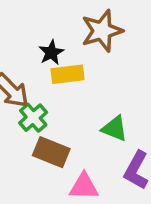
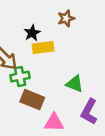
brown star: (102, 31) -> (66, 18), size x0.6
green cross: (33, 118) -> (20, 77), turned 30

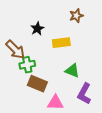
brown star: (66, 18) -> (76, 16), moved
yellow rectangle: (43, 47) -> (61, 43), moved

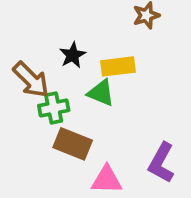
black star: (37, 29) -> (73, 55), moved
green triangle: (72, 71) -> (101, 93), moved

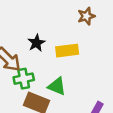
green triangle: (101, 93) -> (57, 86), moved

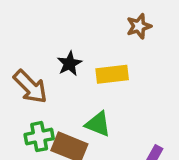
green cross: (24, 79) -> (39, 137), moved

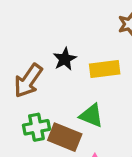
brown arrow: (30, 87) -> (28, 81), turned 80

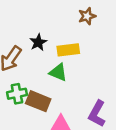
green triangle: (91, 116) -> (58, 72), moved

